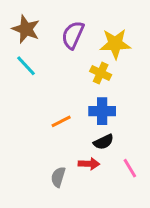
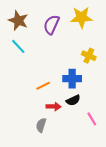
yellow star: (115, 44) -> (82, 17), moved
yellow cross: (101, 73) -> (89, 56), moved
red arrow: (89, 164) -> (54, 107), moved

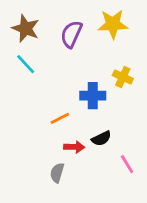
blue cross: (72, 79) -> (93, 96), moved

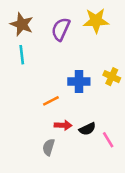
cyan line: (26, 64) -> (22, 55), turned 36
yellow cross: (123, 77) -> (112, 77), moved
black semicircle: (101, 138) -> (87, 129), moved

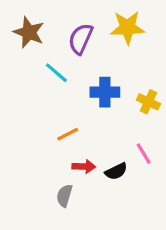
cyan line: (22, 55) -> (56, 73), moved, turned -42
blue cross: (79, 81) -> (105, 92), moved
pink line: (108, 140) -> (144, 154), moved

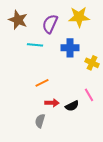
cyan line: (56, 73) -> (35, 45), turned -35
blue cross: (105, 92) -> (70, 48), moved

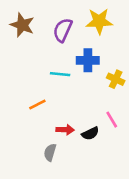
cyan line: (35, 45) -> (60, 74), moved
orange line: (42, 83) -> (37, 104), moved

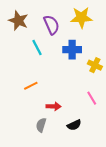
purple semicircle: (63, 30) -> (51, 25), turned 132
cyan line: (60, 74) -> (37, 48), moved, turned 56
black semicircle: (90, 133) -> (74, 125), moved

